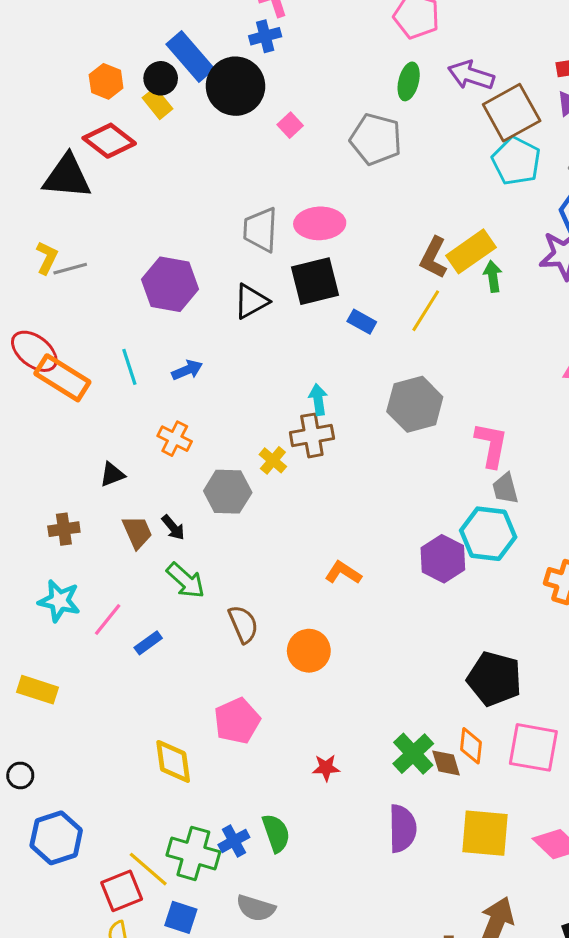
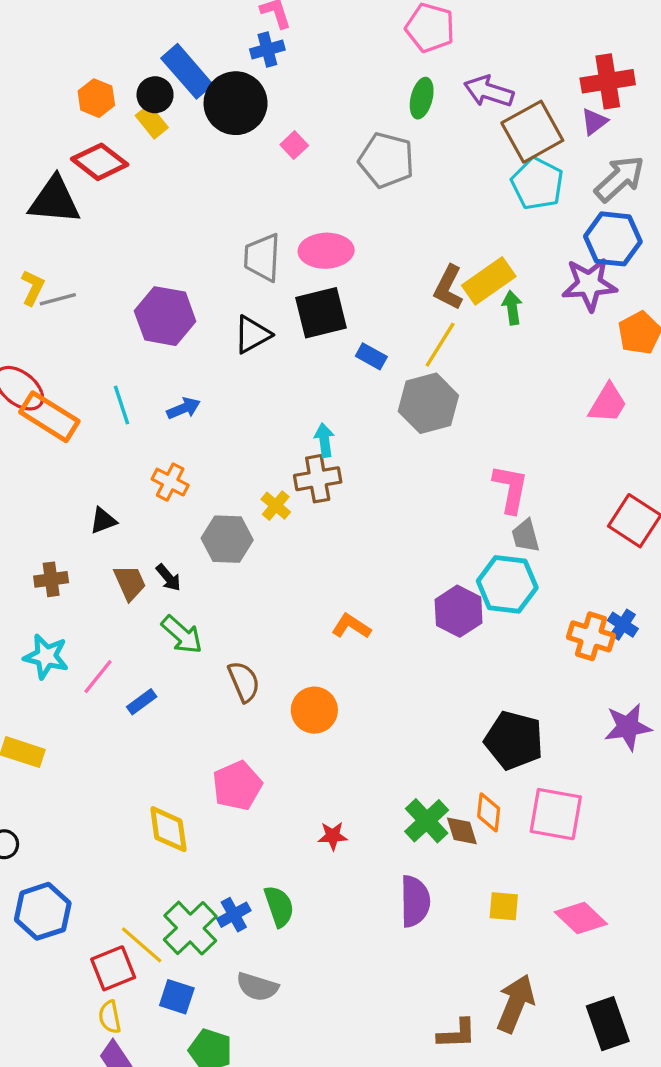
gray hexagon: (415, 404) -> (428, 403), moved
yellow square: (485, 833) -> (504, 906), size x0.6
green cross: (193, 853) -> (190, 928), turned 30

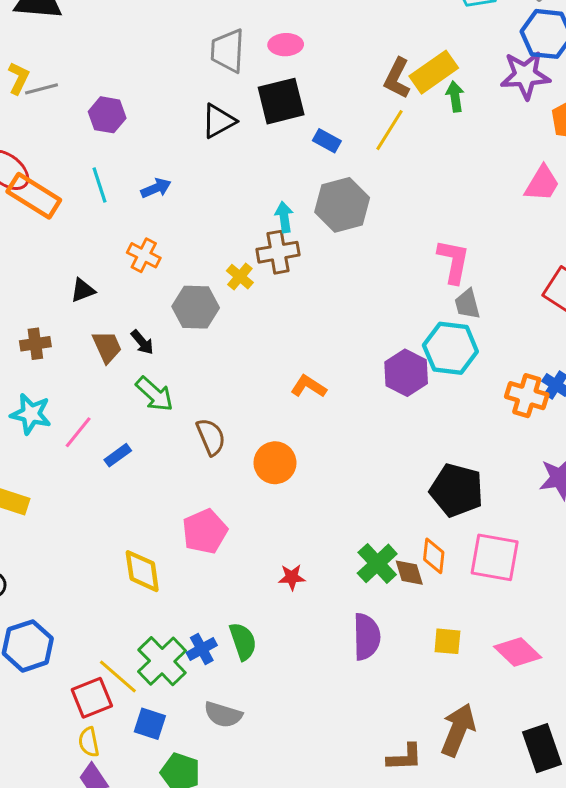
pink ellipse: (326, 251) -> (286, 45), size x0.7
purple hexagon: (165, 316) -> (107, 115), moved, size x0.7
gray hexagon: (428, 403) -> (342, 205), moved

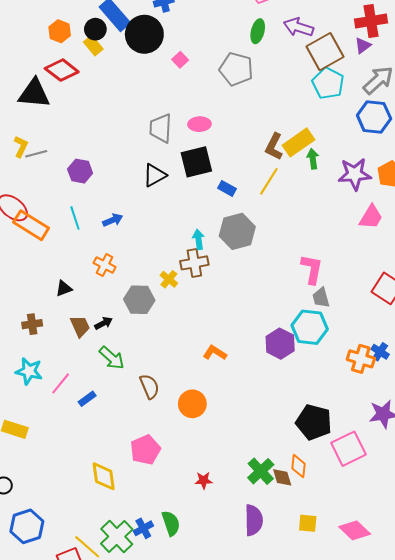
purple star: (525, 75) -> (355, 174), moved
black arrow: (142, 342) -> (104, 323), turned -78
pink square: (495, 557) -> (349, 449), moved, turned -36

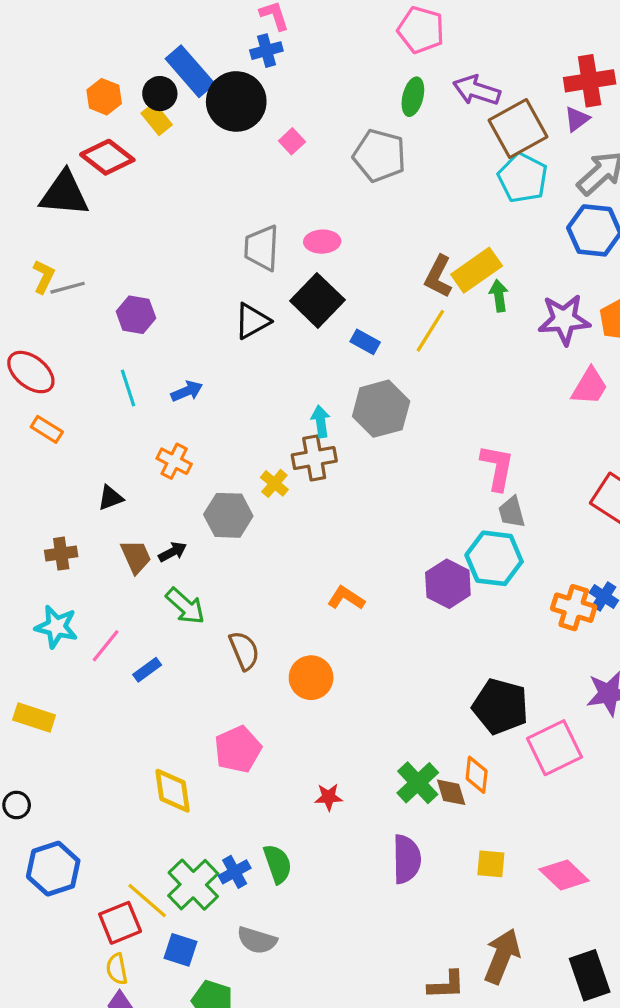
black square: (196, 162) -> (317, 300), turned -32
orange rectangle: (31, 225) -> (47, 429), moved, size x0.6

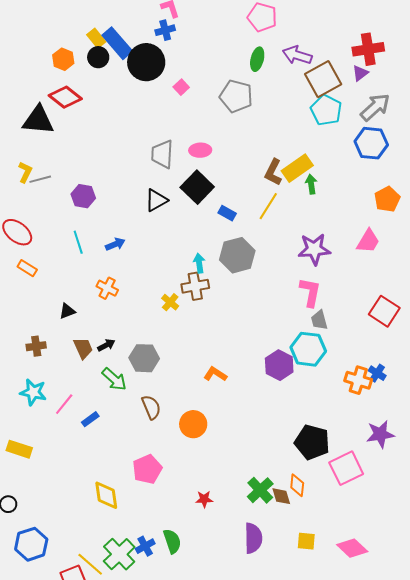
yellow rectangle: (157, 119) -> (96, 38), moved
purple star: (564, 320) -> (314, 249), moved
gray hexagon: (228, 515) -> (144, 358), moved

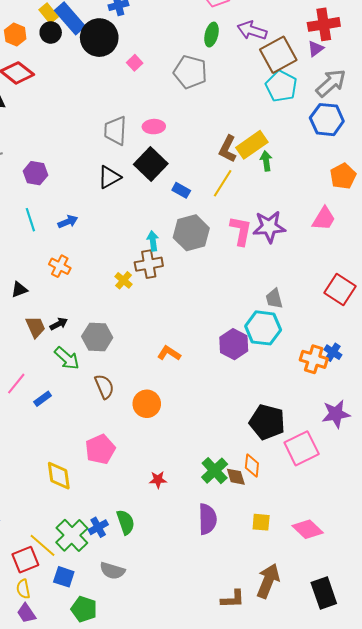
pink L-shape: (310, 292) -> (241, 231), moved

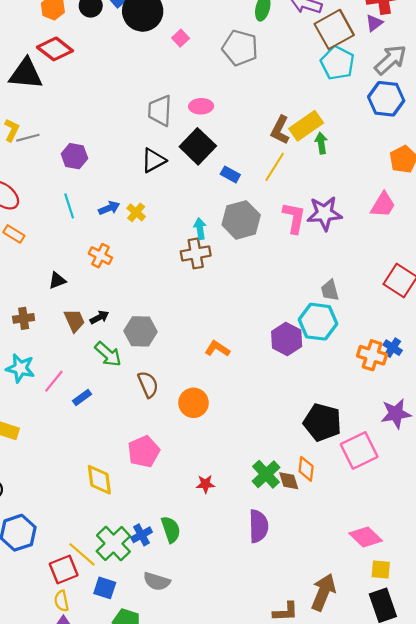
yellow cross: (123, 280) -> (136, 212), moved
yellow square: (261, 522) -> (381, 570), moved

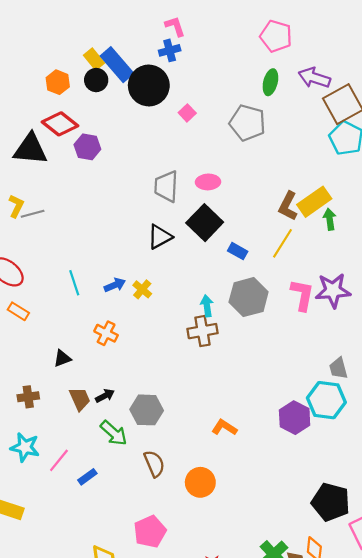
purple hexagon: (74, 156) -> (87, 147), moved

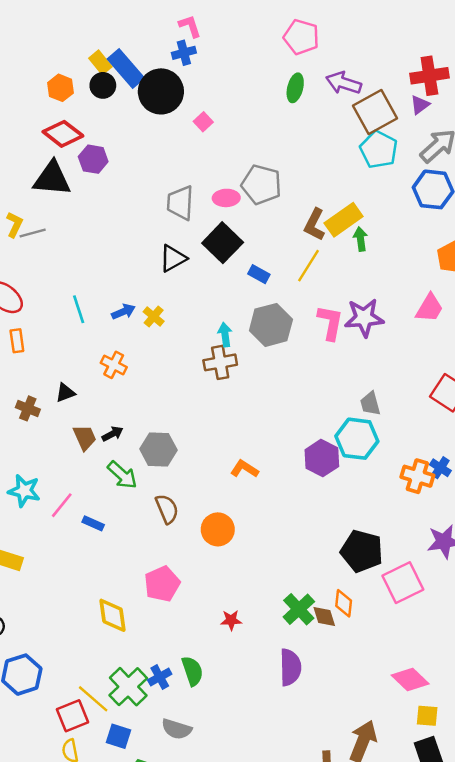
gray pentagon: (247, 123) -> (261, 185), moved
black triangle: (30, 149) -> (52, 179), moved
orange rectangle: (18, 311) -> (17, 341), turned 50
brown cross: (28, 397) -> (28, 408), moved, turned 30
blue rectangle: (87, 477) -> (93, 523), turned 60

